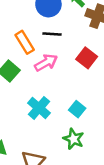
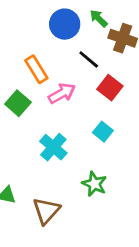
black line: (52, 34) -> (89, 59), moved, turned 36
cyan square: (77, 109) -> (103, 132), moved

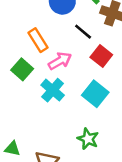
cyan square: (103, 132) -> (95, 94), size x1.5
cyan cross: (53, 147) -> (53, 90), moved

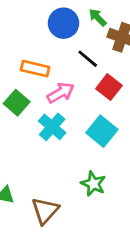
orange rectangle: (38, 40) -> (35, 69), turned -45

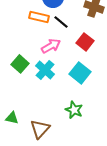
black line: (88, 59) -> (61, 22), moved
orange rectangle: (35, 69) -> (39, 17), moved
green square: (17, 103) -> (20, 64), moved

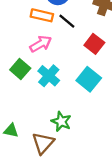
pink arrow: (51, 46) -> (41, 44), moved
green star: (74, 110) -> (61, 121), moved

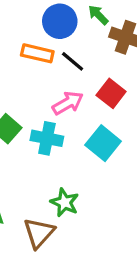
pink arrow: (41, 44) -> (68, 103), moved
cyan cross: (49, 76) -> (47, 138), turned -30

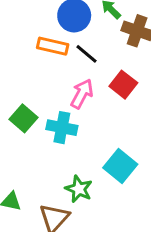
pink arrow: (68, 103) -> (82, 94), turned -32
cyan square: (103, 143) -> (120, 166), moved

